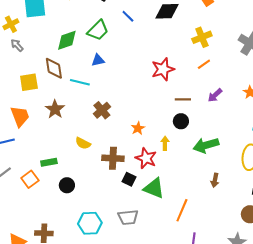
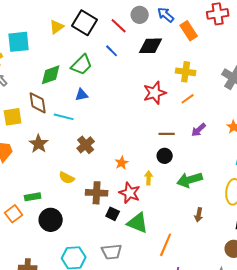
yellow cross: (202, 37) -> (186, 72), turned 30
red star: (163, 69) -> (155, 93), moved
black circle: (67, 185) -> (51, 220), size x1.5

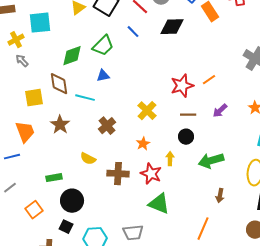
yellow cross: (186, 72) -> (147, 111), moved, turned 36
red star: (155, 93) -> (182, 86), moved
orange square: (14, 214) -> (34, 210), moved
black square: (113, 214) -> (66, 227), moved
orange line: (166, 245) -> (203, 229), moved

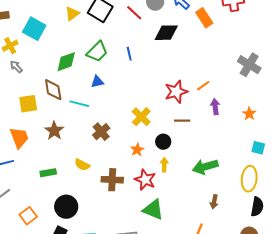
cyan square: (40, 23) -> (34, 29), turned 35
blue line: (133, 32) -> (129, 54), moved, turned 32
purple arrow: (220, 111) -> (215, 107), moved, turned 126
black circle: (186, 137) -> (163, 142), moved
green rectangle: (54, 178) -> (48, 173), moved

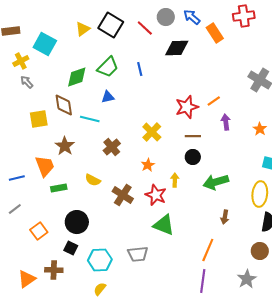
orange trapezoid: (19, 138) -> (45, 166), moved
black circle: (163, 142) -> (193, 157), moved
brown cross: (112, 180) -> (123, 195), turned 30

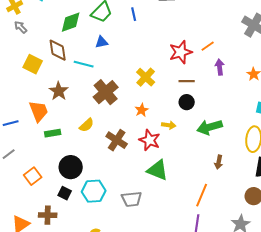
yellow square: (39, 119) -> (33, 64), turned 36
brown cross: (112, 147) -> (106, 92), size x1.4
yellow semicircle: (93, 180) -> (87, 125), turned -70
yellow arrow: (175, 180) -> (169, 125), turned 96
cyan hexagon: (100, 260) -> (94, 191), moved

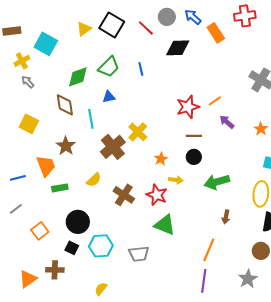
yellow square: (33, 64) -> (29, 124), moved
cyan line: (84, 64) -> (91, 119), turned 66
purple arrow: (220, 67) -> (227, 122), turned -42
yellow cross: (146, 77) -> (138, 132), moved
orange star: (142, 110) -> (161, 159), moved

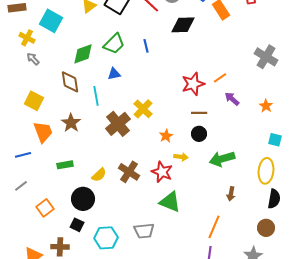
yellow cross: (22, 61) -> (27, 38), turned -35
orange trapezoid: (46, 166) -> (43, 132), moved
yellow semicircle: (94, 180) -> (99, 175), moved
cyan hexagon: (101, 246) -> (106, 238), moved

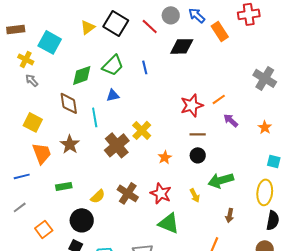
yellow arrow: (181, 157) -> (195, 195), moved, turned 56

